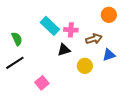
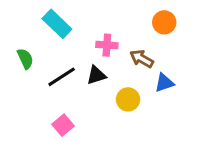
cyan rectangle: (50, 26) -> (57, 24), moved
brown arrow: (94, 39) -> (142, 59), turned -133
black line: (15, 63) -> (62, 77), moved

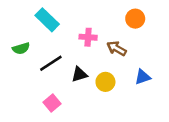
green semicircle: (25, 59) -> (21, 48), turned 98
black triangle: (96, 75) -> (79, 74), moved
blue triangle: (164, 83) -> (143, 77), moved

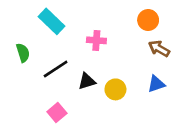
green semicircle: (21, 48) -> (23, 53), turned -91
brown arrow: (117, 48) -> (159, 49), moved

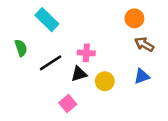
pink cross: (96, 40) -> (86, 53), moved
pink square: (57, 113) -> (68, 103), moved

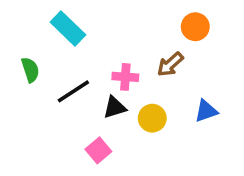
brown arrow: (144, 44) -> (170, 64), moved, turned -72

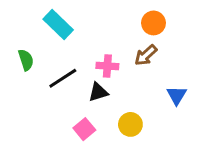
orange circle: (195, 27) -> (153, 23), moved
blue triangle: (206, 111) -> (177, 95), turned -40
yellow circle: (152, 118) -> (130, 124), moved

